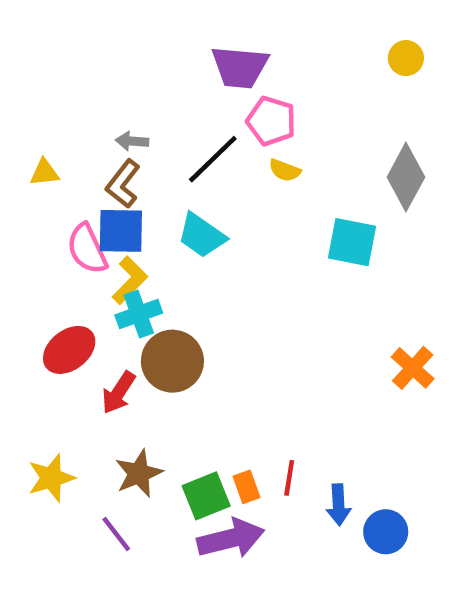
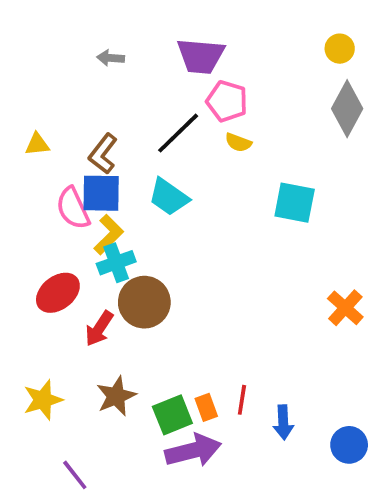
gray arrow: (132, 141) -> (111, 58), moved
gray diamond: (406, 177) -> (347, 109), moved
blue circle: (386, 532) -> (349, 445), moved
purple line: (116, 534) -> (75, 475), moved

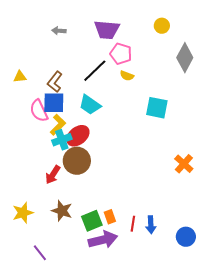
yellow circle: (340, 49) -> (162, 26), moved
red ellipse: (58, 293) -> (78, 136), moved
brown star: (116, 396) -> (62, 211), turned -30
red line: (242, 400) -> (133, 224), moved

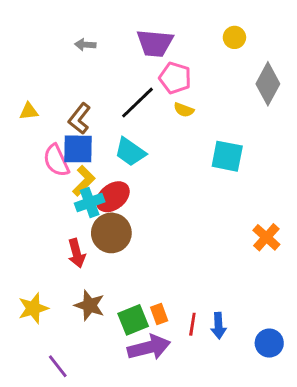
red arrow: (53, 175) -> (77, 253), turned -48

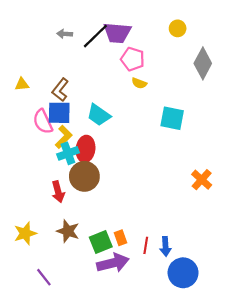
black line: (137, 103) -> (95, 36), moved
red ellipse: (113, 197) -> (85, 149), turned -45
blue circle: (269, 343) -> (183, 273), moved, size x1.4

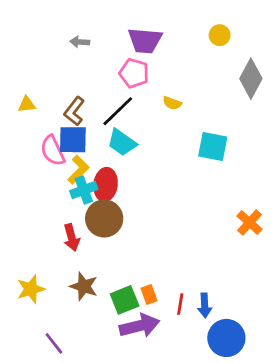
black line: (95, 36) -> (118, 111), moved
pink pentagon: (133, 59) -> (134, 73), moved

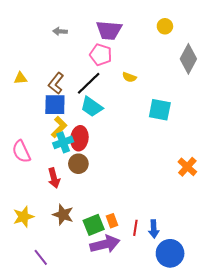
pink semicircle: (53, 151) -> (21, 152), moved
brown circle: (104, 218) -> (78, 164), size x0.7

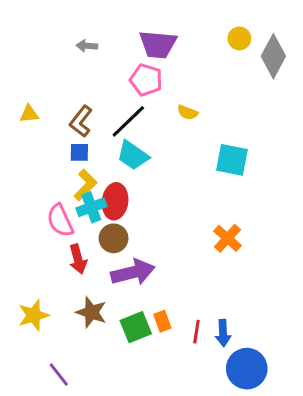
gray diamond: (188, 59) -> (273, 56), moved
blue square: (55, 105) -> (79, 152), size x0.6
pink semicircle: (21, 152) -> (60, 221), moved
orange cross: (187, 167) -> (228, 238), moved
purple arrow: (105, 244) -> (133, 272), moved

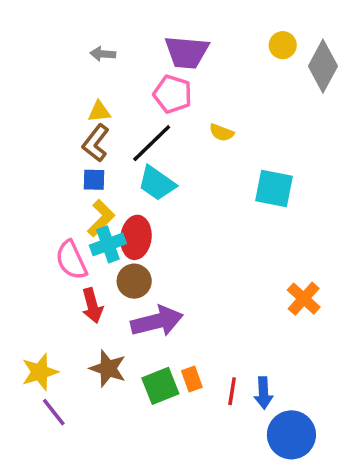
yellow triangle: (29, 114) -> (99, 112), moved
orange cross: (228, 238) -> (304, 299), moved
purple line: (59, 375) -> (54, 412), moved

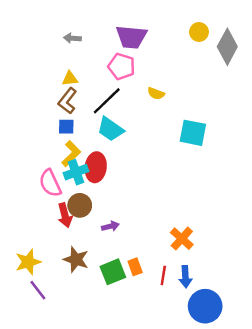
brown circle: (134, 281) -> (80, 205), moved
orange cross: (304, 299) -> (182, 239), moved
purple arrow: (157, 321) -> (110, 226), size x0.5

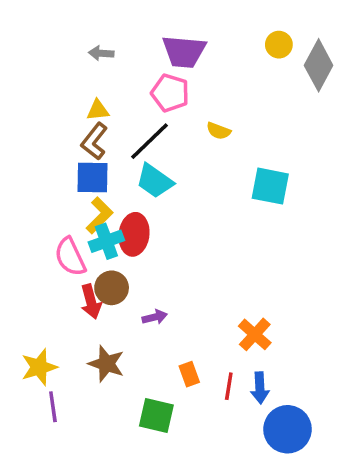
blue square: (66, 127) -> (93, 177), size x1.5
green square: (113, 272) -> (156, 415), moved, turned 35
purple line: (38, 290) -> (53, 407), turned 30

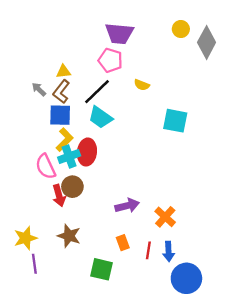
gray arrow: (101, 53) -> (39, 89), moved, turned 40
purple arrow: (155, 317) -> (127, 206), moved, size x1.5

